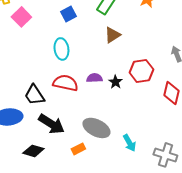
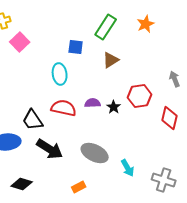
blue square: (68, 14) -> (76, 47), moved, turned 35
orange rectangle: (78, 149) -> (79, 187), moved
black diamond: (33, 151) -> (22, 184), moved

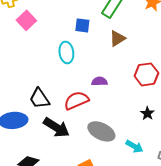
black star: (114, 107) -> (147, 113), moved
red semicircle: (64, 108) -> (76, 100), moved, turned -35
cyan arrow: (128, 168) -> (134, 146), turned -30

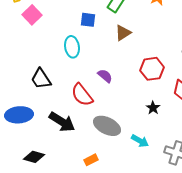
purple semicircle: (99, 81) -> (105, 76), turned 42
black trapezoid: (39, 98) -> (41, 79), moved
red semicircle: (76, 100) -> (82, 95), turned -105

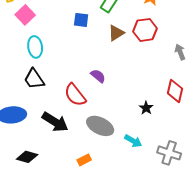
cyan ellipse: (72, 47) -> (35, 47), moved
red hexagon: (152, 69) -> (145, 30), moved

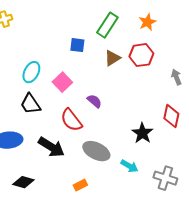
pink square: (25, 15) -> (62, 82), moved
cyan ellipse: (35, 47) -> (31, 72), turned 35
black star: (146, 108) -> (142, 133), size x1.5

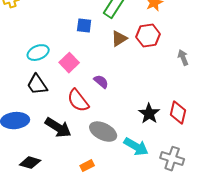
cyan ellipse: (31, 72) -> (38, 53), turned 40
red diamond: (171, 116) -> (178, 113), moved
cyan arrow: (129, 166) -> (136, 147), size x1.4

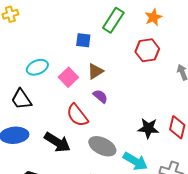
brown triangle: (119, 39) -> (95, 71), moved
black trapezoid: (37, 85) -> (21, 99), moved
black star: (149, 114) -> (148, 128), turned -30

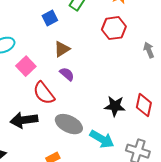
blue square: (83, 40) -> (50, 18), turned -35
pink square: (68, 77) -> (26, 66), moved
black arrow: (57, 142) -> (24, 120), turned 140

